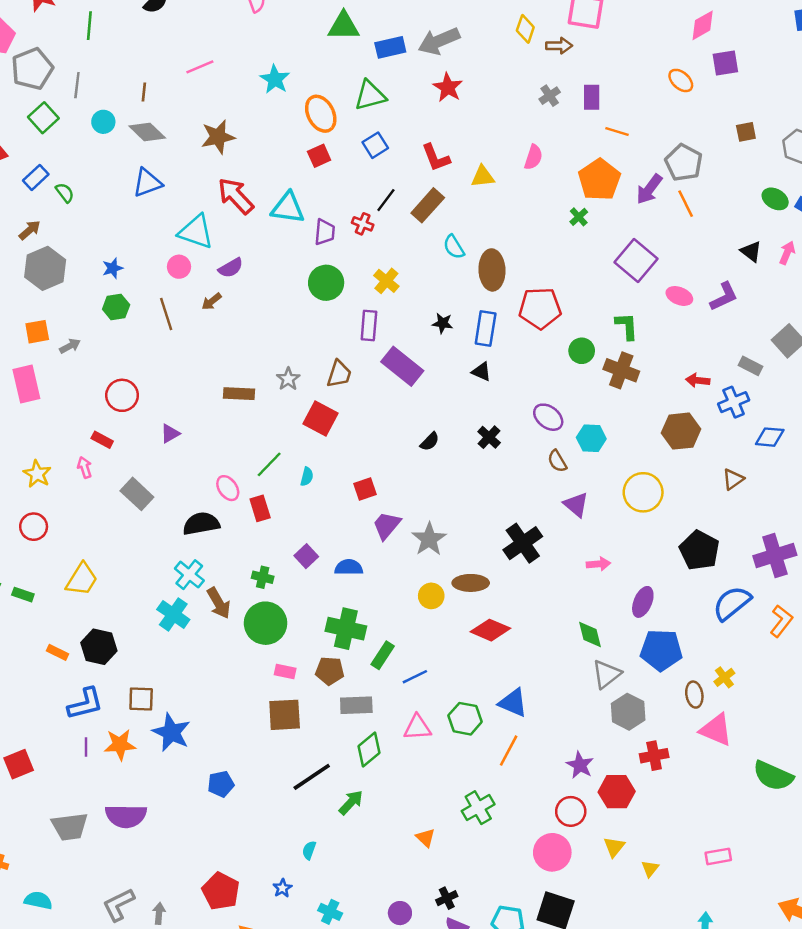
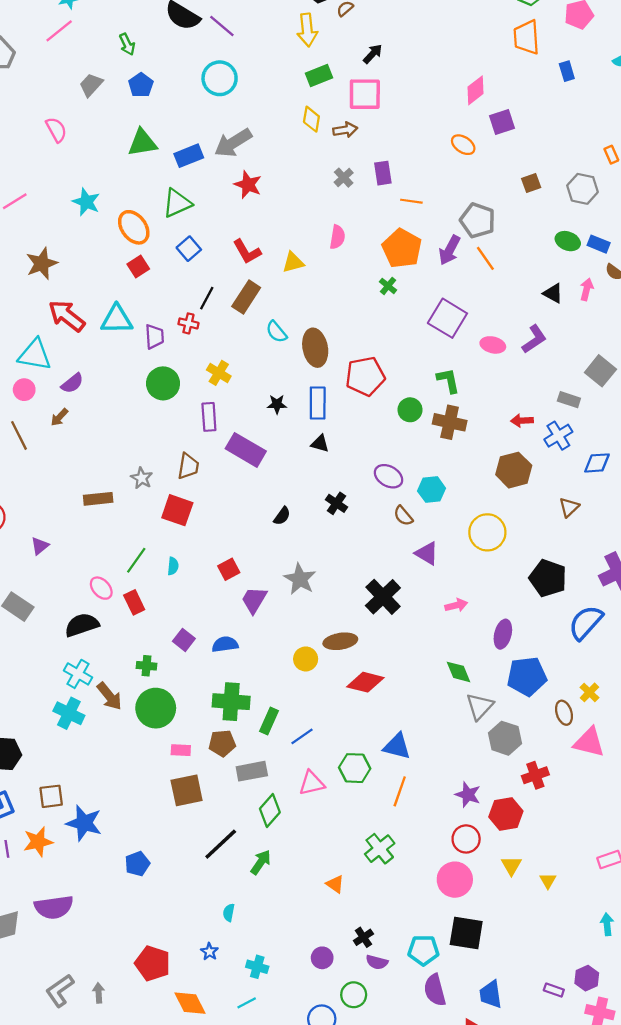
gray star: (429, 539) -> (300, 579), moved

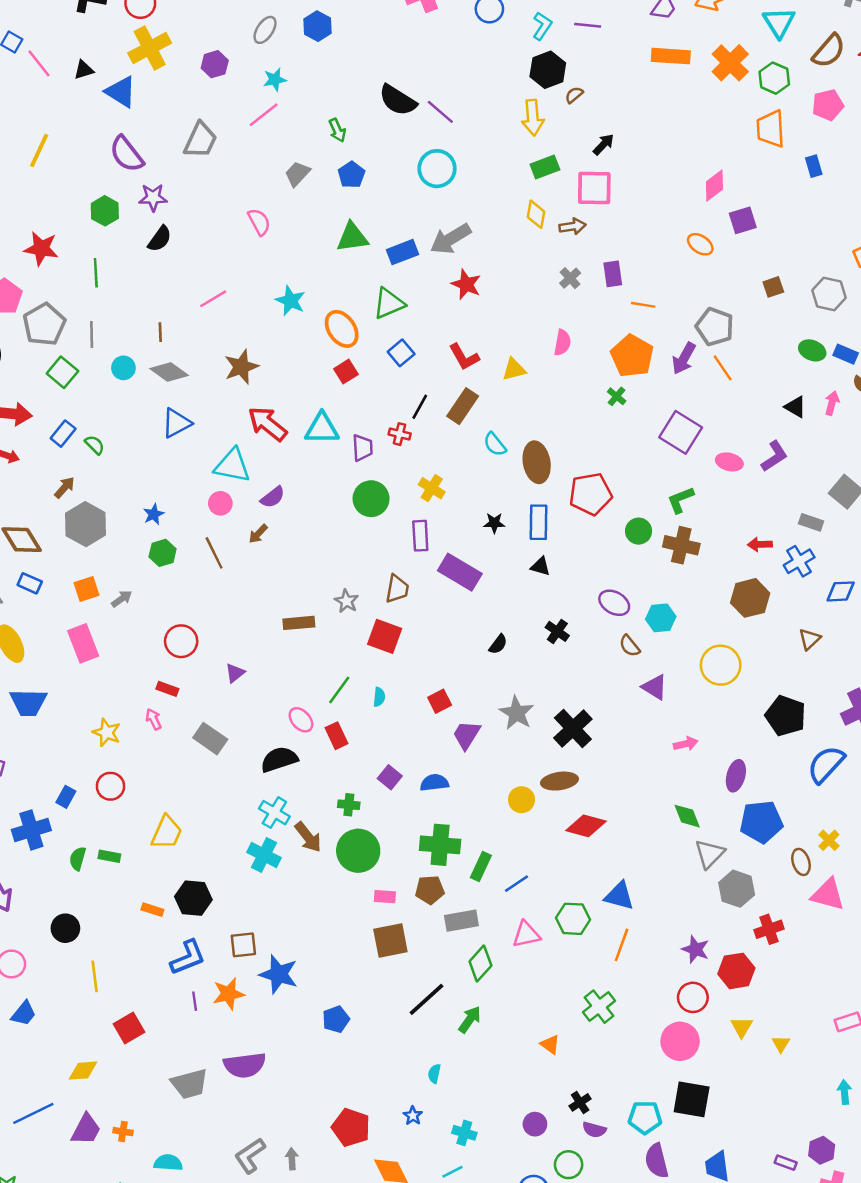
green L-shape: (448, 380) -> (681, 500), turned -100
black cross: (383, 597) -> (573, 729), moved

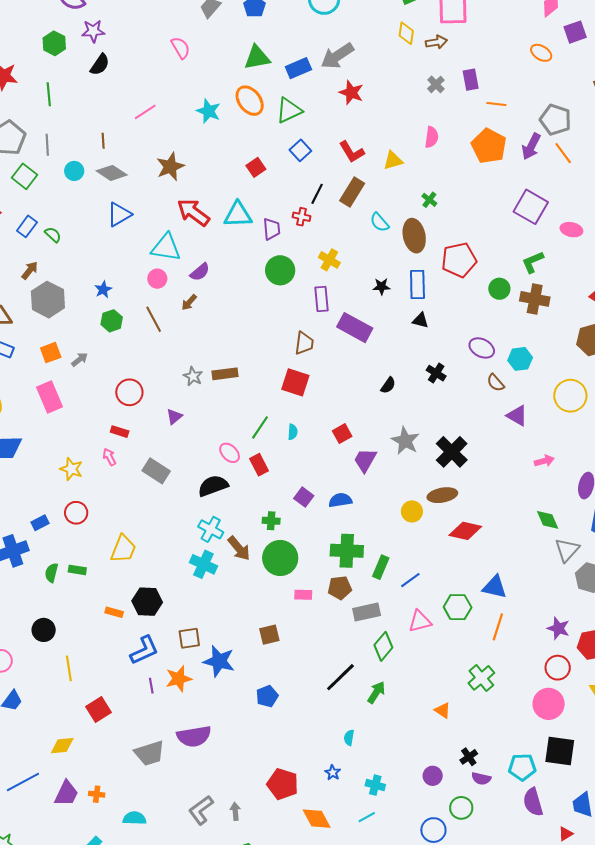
orange ellipse: (342, 329) -> (250, 101), moved
green cross: (617, 396) -> (429, 200), moved
gray star: (346, 601) -> (193, 376), moved
blue rectangle: (66, 797) -> (40, 523), turned 36
brown square: (390, 940) -> (269, 635), moved, size x0.7

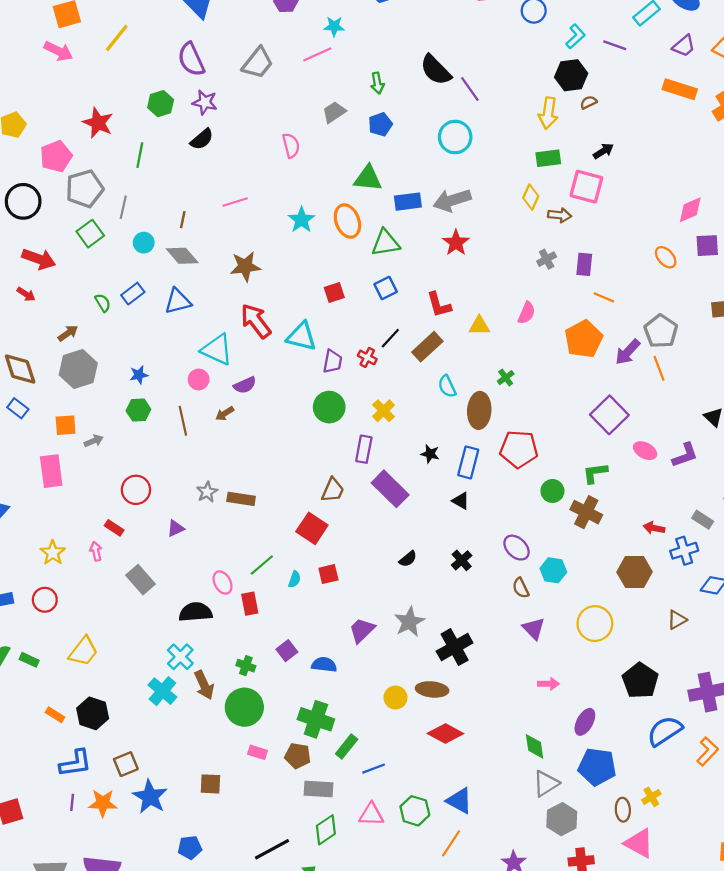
blue rectangle: (27, 226) -> (133, 294), moved
red square: (342, 434) -> (328, 574), moved
brown square: (189, 638) -> (126, 764), turned -30

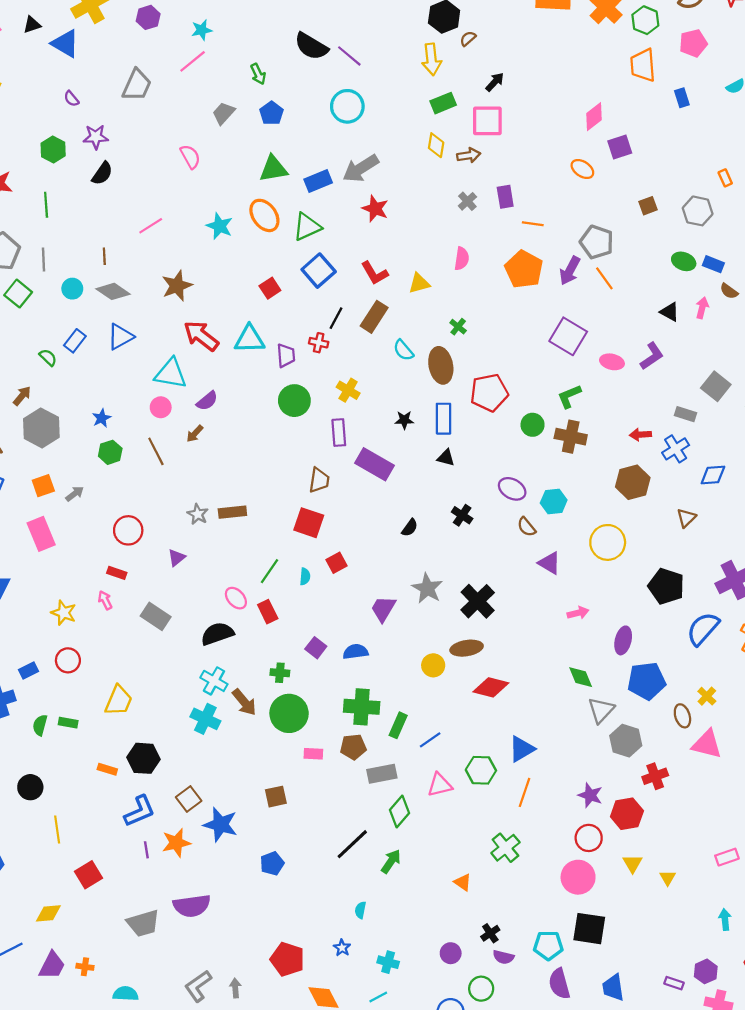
purple semicircle: (191, 59) -> (71, 99), size x0.5
blue square: (386, 288) -> (319, 271), size x1.4
blue triangle: (459, 801) -> (522, 749), turned -44

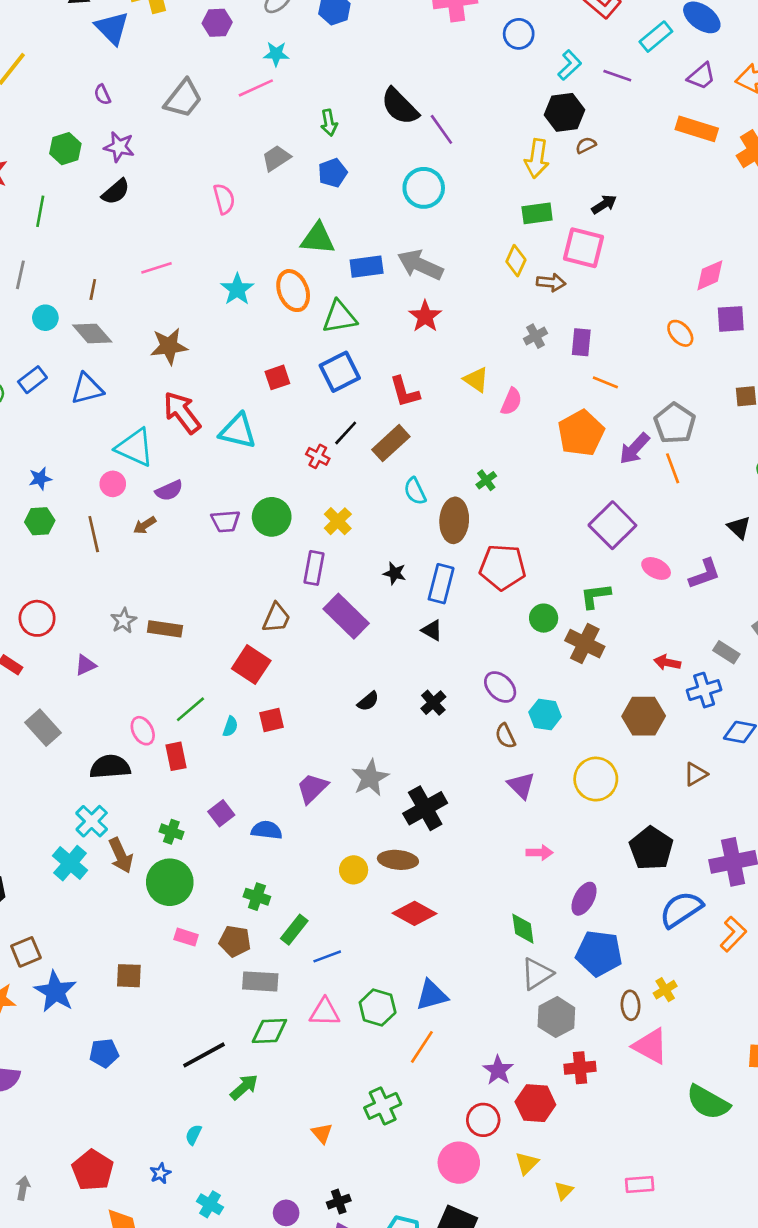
gray arrow: (361, 168) -> (420, 265), turned 42
yellow triangle: (419, 283) -> (476, 380), moved, turned 35
purple trapezoid: (286, 355) -> (226, 521), moved, turned 75
green cross: (362, 707) -> (257, 897), size x0.6
green diamond: (400, 811) -> (269, 1031), turned 32

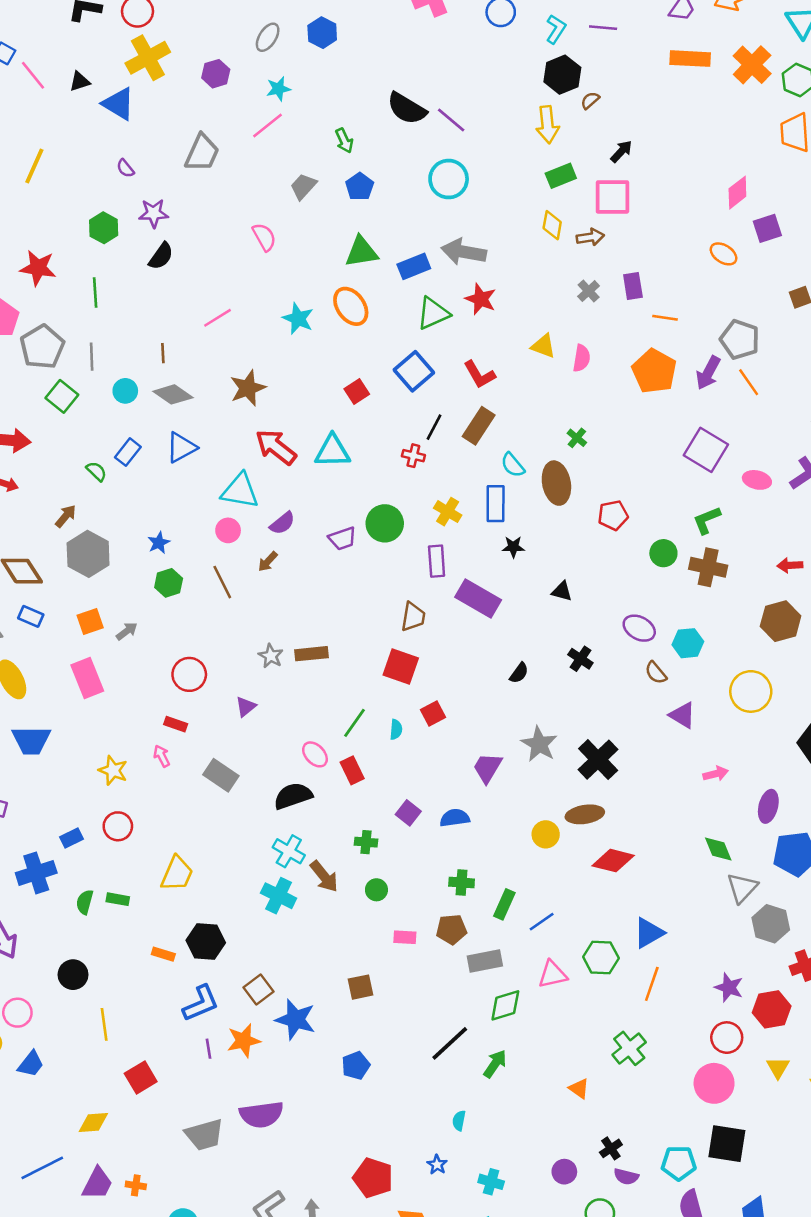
green triangle: (340, 317) -> (433, 313), moved
red pentagon: (503, 567) -> (613, 515), size x0.7
blue rectangle: (441, 584) -> (496, 504), moved
green circle: (170, 882) -> (376, 890), size x0.5

